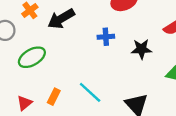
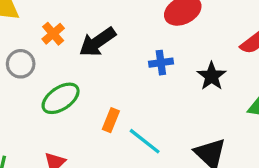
black star: (141, 49) -> (212, 76), turned -30
orange rectangle: (54, 97) -> (111, 120), moved

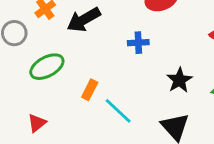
black star: (212, 76) -> (179, 80), moved

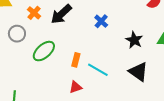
blue cross: (138, 43) -> (101, 21), turned -32
red triangle: (37, 123) -> (76, 87), moved, turned 32

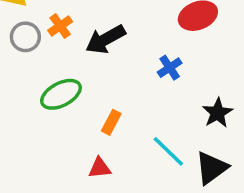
gray circle: (17, 34) -> (25, 37), moved
cyan line: (98, 70) -> (168, 151), moved
black triangle: (138, 72) -> (211, 168), turned 35

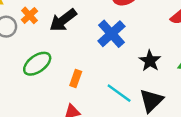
blue cross: (170, 68) -> (111, 34), size x1.6

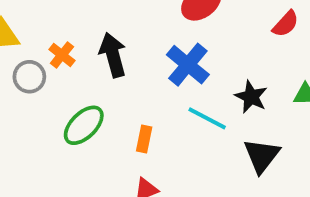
black arrow: (63, 20) -> (113, 55), turned 120
cyan line: (119, 93) -> (207, 118), moved

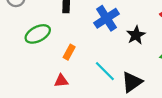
black star: (251, 97) -> (136, 35), moved
cyan line: (207, 118) -> (105, 71), moved

